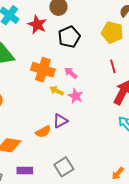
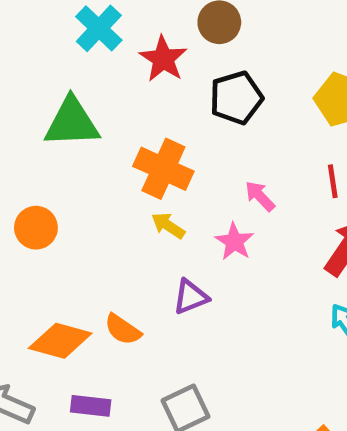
pink arrow: (71, 73) -> (260, 196), moved
yellow arrow: (57, 91) -> (168, 226), moved
orange semicircle: (43, 132) -> (123, 329), moved, turned 56

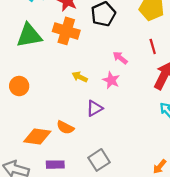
orange cross: (163, 169) -> (66, 31), moved

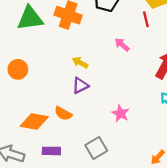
red line: (153, 46) -> (146, 19), moved
pink star: (111, 80) -> (121, 113), moved
purple triangle: (94, 108) -> (80, 86), moved

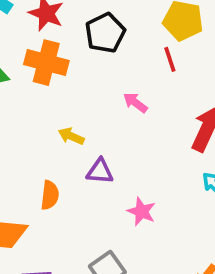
purple triangle: (80, 86) -> (100, 171), moved, turned 36
orange semicircle: (63, 114) -> (50, 195), moved, turned -108

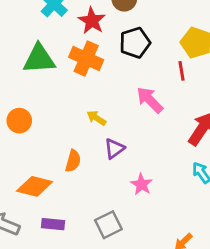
pink arrow: (135, 103) -> (150, 100), size x1.5
purple triangle: (100, 171) -> (114, 149), turned -50

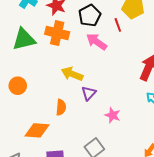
red line: (182, 71) -> (118, 25), moved
pink arrow: (150, 100) -> (97, 42), moved
yellow arrow: (96, 118) -> (72, 74), size x1.5

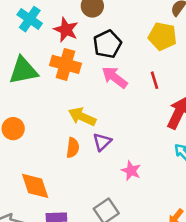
red line: (118, 25) -> (154, 80), moved
orange semicircle: (61, 107) -> (73, 148), moved
orange diamond: (37, 130) -> (35, 186), turned 65

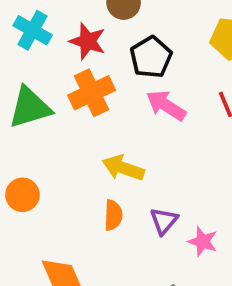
orange cross: (66, 64) -> (92, 93), turned -36
purple triangle: (102, 142) -> (164, 221), moved

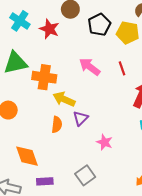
black pentagon: (151, 57) -> (99, 25), moved
orange cross: (92, 93) -> (44, 77), moved, turned 30
purple triangle: (164, 221) -> (81, 118), moved

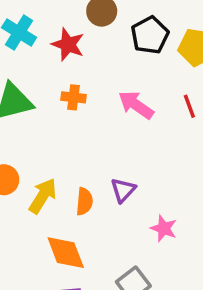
orange cross: (44, 77) -> (74, 97), moved, size x0.6
yellow arrow: (64, 99) -> (43, 196), moved, turned 100
orange diamond: (27, 156) -> (66, 253), moved

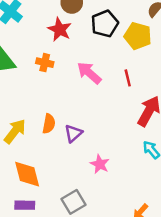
red star: (68, 44) -> (60, 29), moved
orange semicircle: (84, 201) -> (49, 124), moved

